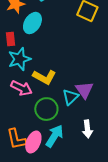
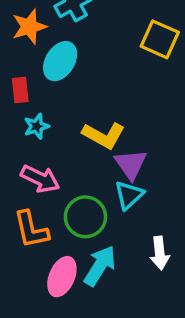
cyan star: (19, 59) -> (37, 126), size x0.6
yellow L-shape: (44, 77) -> (104, 135), moved
purple triangle: (84, 90) -> (131, 164), moved
orange L-shape: (16, 139) -> (31, 230), moved

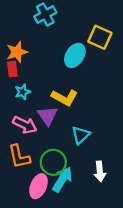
orange star: (29, 27) -> (17, 52), moved
cyan ellipse: (60, 61) -> (75, 55), moved
purple triangle: (131, 164) -> (48, 116), moved
green circle: (85, 217) -> (53, 162), moved

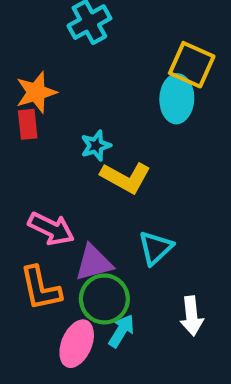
cyan ellipse: (75, 55) -> (177, 99), moved, turned -30
cyan star: (23, 92) -> (96, 146), moved
purple triangle: (48, 116) -> (94, 263), moved, turned 50
cyan arrow: (62, 179) -> (121, 331), size x0.7

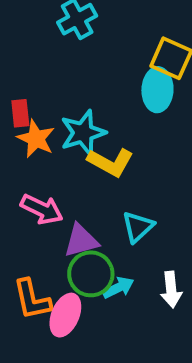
orange star: (36, 92) -> (36, 139), moved, turned -30
cyan star: (96, 146) -> (83, 133), size x1.6
orange L-shape: (40, 288) -> (32, 299), moved
cyan arrow: (121, 331) -> (118, 288), moved, turned 32

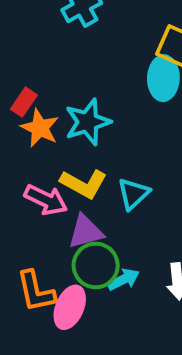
red rectangle: (20, 113) -> (24, 102), turned 40
yellow L-shape: (110, 162) -> (84, 184), moved
cyan triangle: (138, 227) -> (133, 194), moved

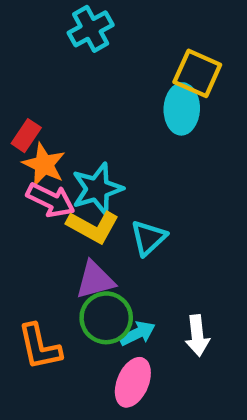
cyan star: (88, 122) -> (97, 189), moved
pink arrow: (46, 200) -> (51, 200), moved
pink ellipse: (70, 307) -> (133, 382), moved

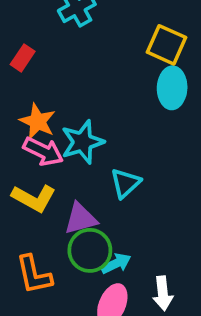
cyan ellipse: (182, 109) -> (172, 88), moved
red rectangle: (26, 136) -> (23, 58), moved
yellow L-shape: (93, 227) -> (34, 198), moved
white arrow: (197, 336) -> (163, 293), moved

